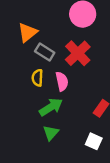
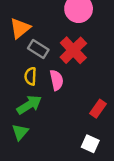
green arrow: (51, 107) -> (29, 105), moved
green triangle: (51, 133) -> (20, 132), moved

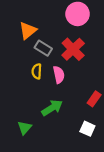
green arrow: (29, 105) -> (52, 108), moved
green triangle: (20, 132) -> (25, 128), moved

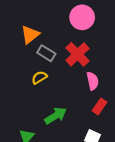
yellow semicircle: (37, 71) -> (39, 77), turned 56
pink semicircle: (59, 75) -> (93, 81), moved

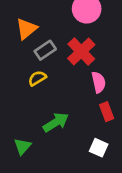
gray rectangle: (46, 53) -> (45, 50), turned -66
red rectangle: (99, 106) -> (107, 112), turned -56

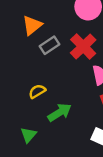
yellow semicircle: (37, 78) -> (37, 91), moved

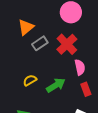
green arrow: (60, 112) -> (56, 85), moved

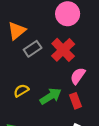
pink semicircle: (80, 67) -> (78, 76), turned -133
red rectangle: (86, 89) -> (76, 101), moved

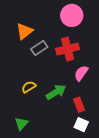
red cross: (63, 50) -> (68, 49), turned 30
red rectangle: (76, 101) -> (79, 105), moved

